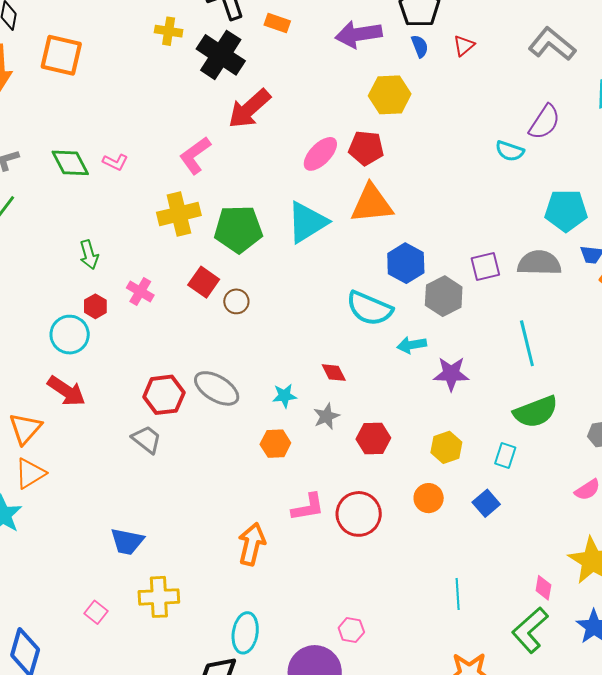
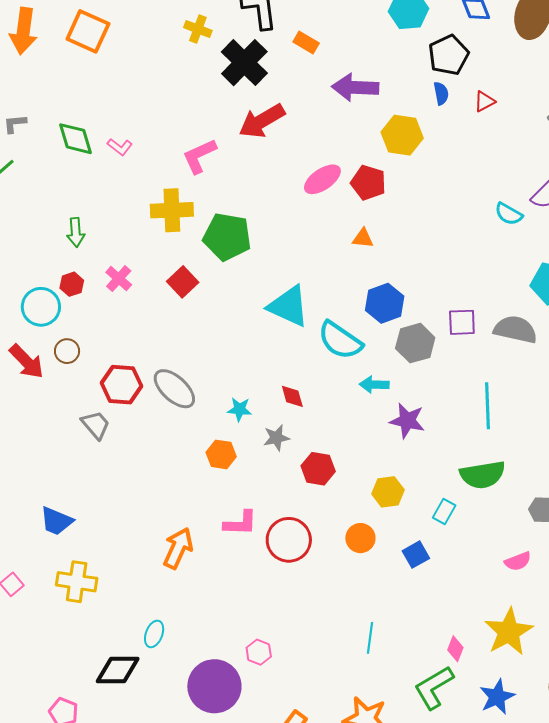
purple arrow: (358, 34) -> (355, 87), moved
orange triangle: (372, 204) -> (363, 238), size x0.5
cyan triangle: (307, 222) -> (289, 306), moved, turned 45
brown circle: (236, 301) -> (67, 351), moved
cyan ellipse: (245, 633) -> (154, 634), size x0.7

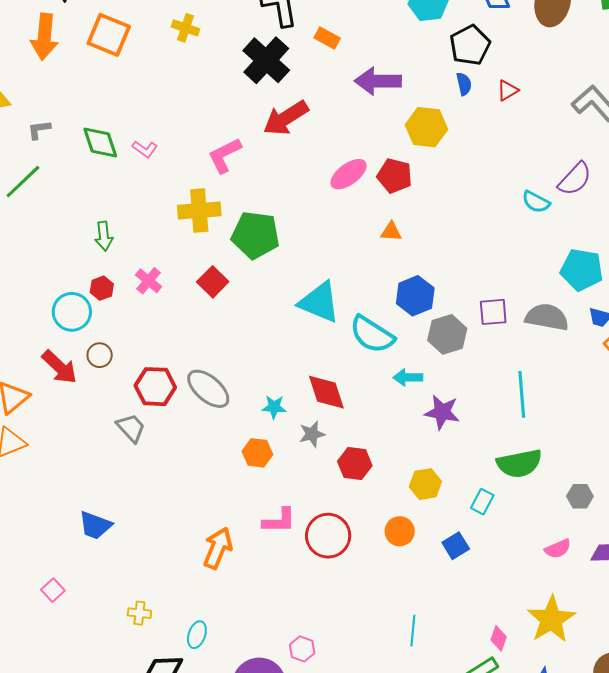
yellow cross: (198, 29) -> (185, 28), moved
red diamond: (292, 396) -> (326, 392), size x1.6
yellow cross: (77, 582) -> (139, 613), moved, size x0.6

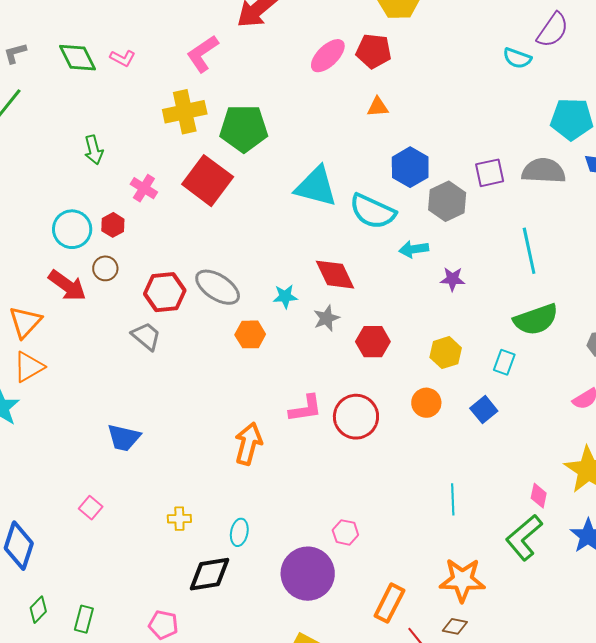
red square: (213, 282) -> (208, 181), size x1.6
red hexagon: (102, 288) -> (113, 225), moved
purple star: (442, 412) -> (452, 279), size x0.7
orange hexagon: (257, 453) -> (250, 334), moved

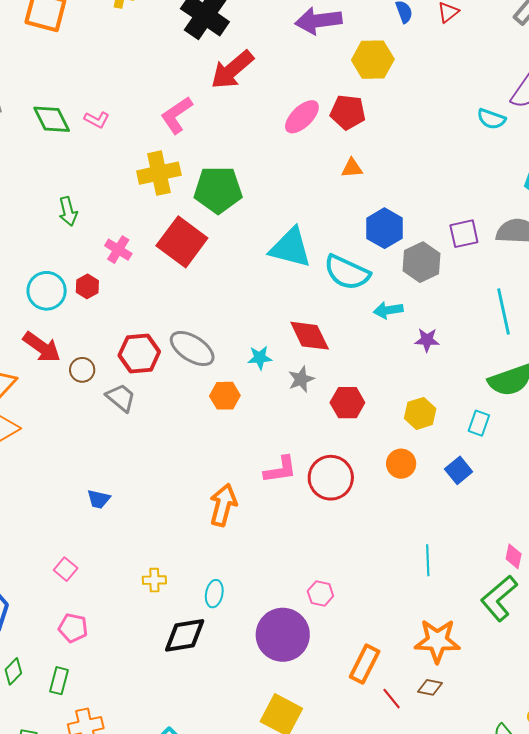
brown circle: (105, 268) -> (82, 370), moved
blue trapezoid: (124, 438) -> (99, 499), size x0.7
pink pentagon: (163, 625) -> (73, 628), moved

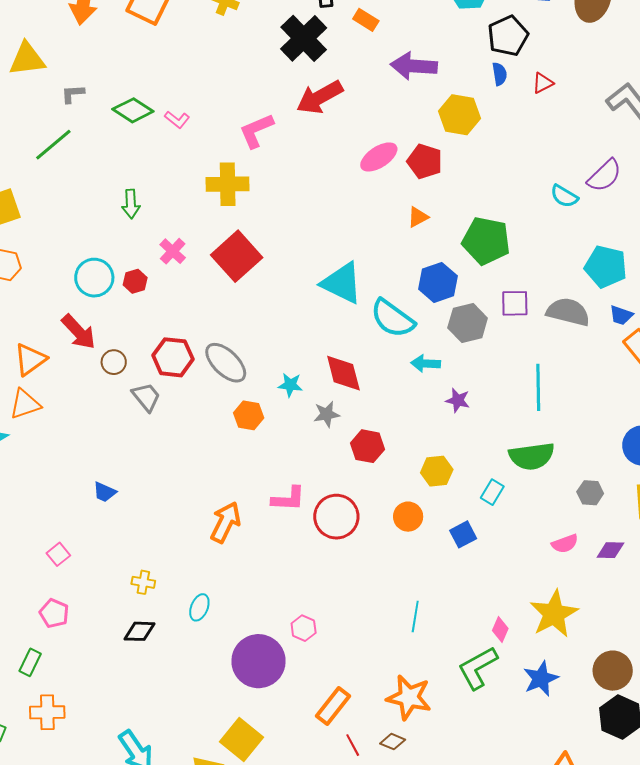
green diamond: (52, 119) -> (133, 110), turned -42
orange triangle: (352, 168) -> (418, 217), turned -35
green pentagon: (218, 190) -> (486, 241), moved
black diamond: (185, 635) -> (139, 631), moved, size x0.7

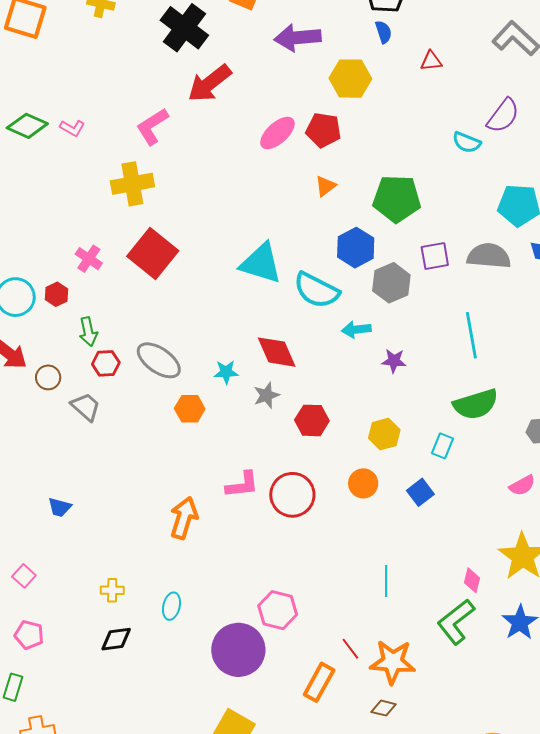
red triangle: (543, 83) -> (431, 61), moved, turned 30
green arrow: (131, 204) -> (88, 332), moved
red hexagon: (173, 357) -> (106, 363), size x0.7
pink hexagon: (304, 628) -> (278, 610), size x1.5
red line: (353, 745) -> (350, 649), moved

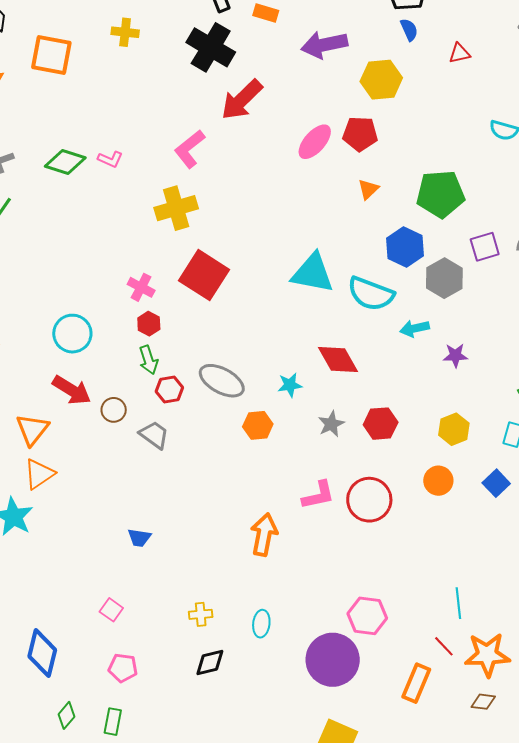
red hexagon: (57, 294) -> (149, 324), moved
gray star: (266, 395) -> (331, 424), moved
cyan line: (386, 581) -> (458, 603), moved

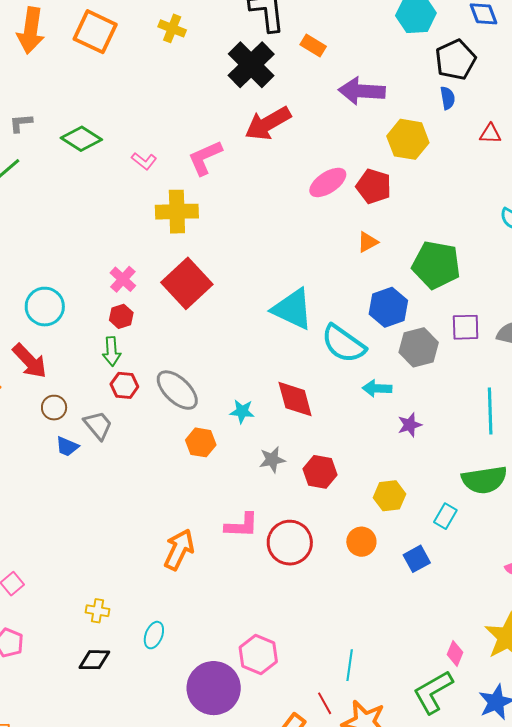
pink L-shape: (110, 159) -> (144, 161), moved
purple star: (455, 355) -> (410, 425), turned -30
brown circle: (114, 410) -> (54, 408), moved
blue trapezoid: (139, 538) -> (67, 446), moved

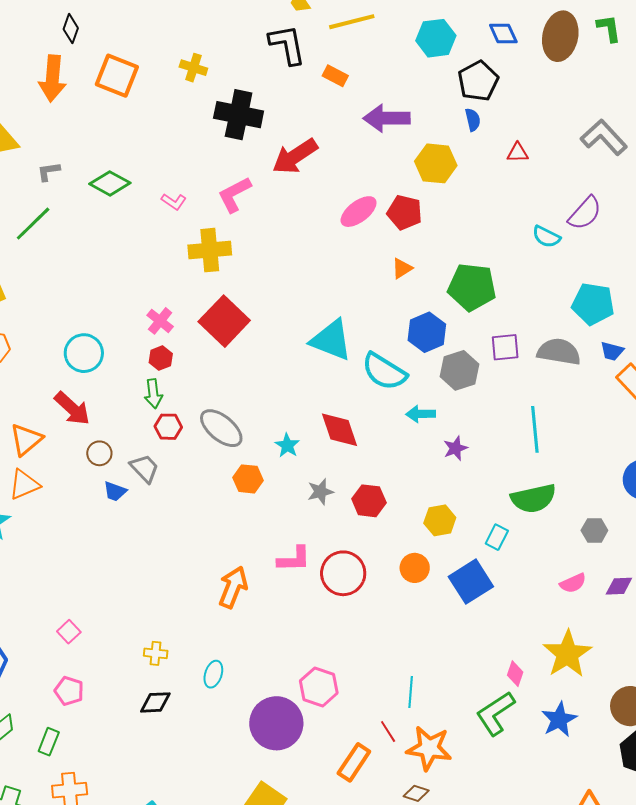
black cross: (251, 65) -> (239, 115), moved, turned -30
cyan star: (242, 411) -> (287, 445), turned 30
blue square: (417, 559) -> (471, 582), size x1.6

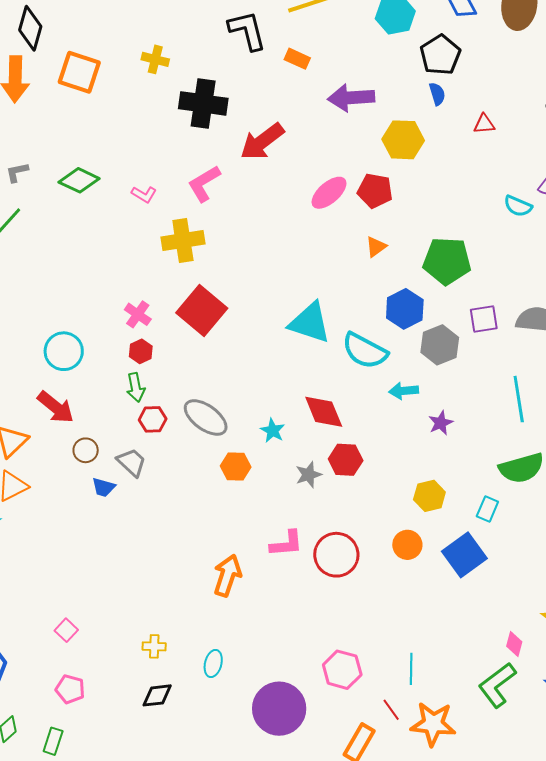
black diamond: (71, 29) -> (30, 28), size x1.5
red hexagon: (369, 501) -> (346, 460), moved
pink hexagon: (319, 687) -> (342, 670), moved

